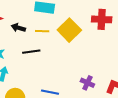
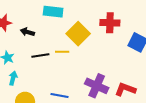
yellow line: (42, 31) -> (62, 52), moved
purple cross: (87, 83) -> (97, 86), size x1.6

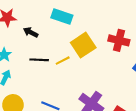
yellow line: (62, 52) -> (63, 61), turned -40

